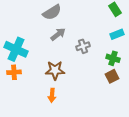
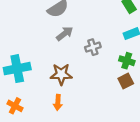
cyan cross: (16, 49) -> (17, 69), moved, turned -35
orange cross: (14, 72) -> (15, 106), moved, turned 32

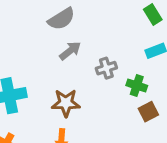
green cross: (127, 61) -> (137, 86), moved

